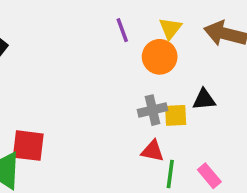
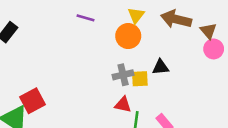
purple line: (122, 30) -> (86, 18), moved, turned -54
red square: (28, 146) -> (33, 101), turned -35

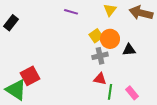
orange circle: (128, 36) -> (110, 39), moved
yellow square: (140, 79) -> (96, 36), moved, turned -32

